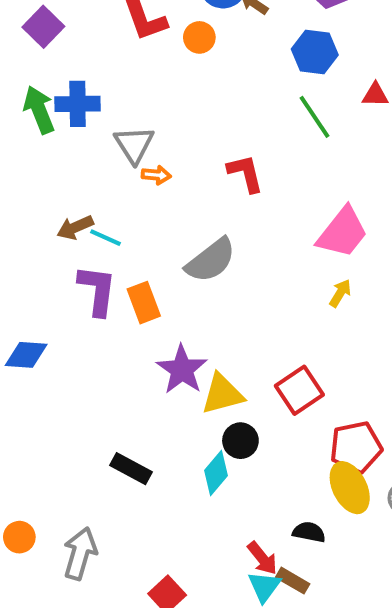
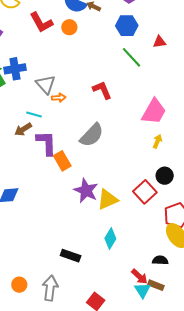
cyan line: (105, 238) -> (34, 115), moved
purple L-shape: (97, 290) -> (46, 143), moved
black circle: (240, 441) -> (165, 176), moved
black rectangle: (131, 469) -> (71, 256), moved

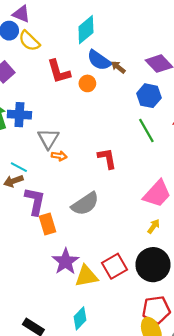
cyan line: (34, 115) -> (19, 167), moved
black circle: (165, 176) -> (153, 265), size x1.8
red square: (145, 192) -> (115, 266), moved

